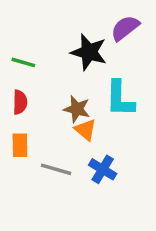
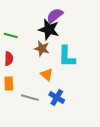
purple semicircle: (125, 28) -> (55, 16), moved
brown star: (77, 109) -> (42, 49), moved

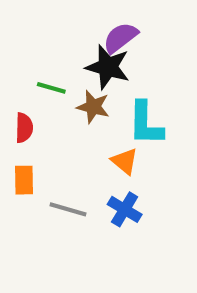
green line: (11, 36) -> (51, 88), moved
orange triangle: (47, 75) -> (125, 161), moved

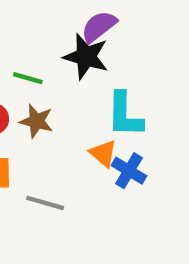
brown star: (93, 107) -> (36, 121), moved
blue cross: (125, 209) -> (129, 171), moved

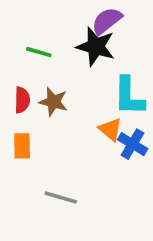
green line: (28, 78) -> (39, 52), moved
gray line: (45, 203) -> (61, 197), moved

